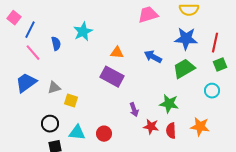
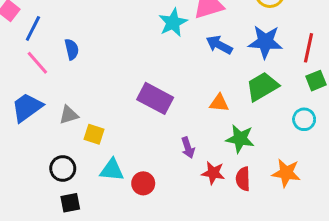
cyan star: (83, 32) -> (173, 22), moved
orange triangle: (117, 53) -> (219, 103), moved
blue arrow: (153, 57) -> (219, 45), moved
cyan triangle: (77, 133) -> (112, 170), moved

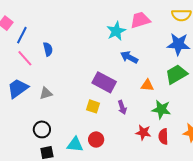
blue arrow: (219, 45) -> (129, 57), moved
yellow square: (94, 134) -> (93, 106), moved
purple arrow: (188, 148) -> (122, 107), moved
cyan triangle: (112, 170) -> (75, 145), moved

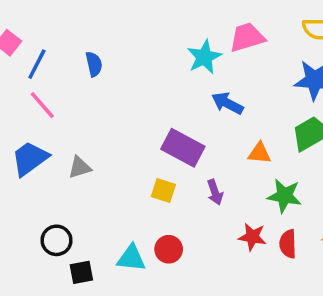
blue semicircle: (48, 49) -> (94, 64), moved
black circle: (42, 129) -> (56, 240), moved

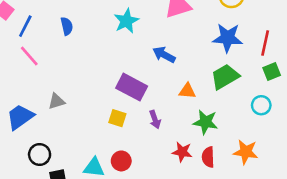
cyan star: (204, 57) -> (126, 21), moved
blue trapezoid: (30, 158) -> (20, 117), moved

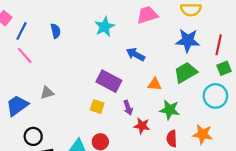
cyan circle: (261, 105) -> (215, 96), size x1.5
red star: (182, 152) -> (142, 126), moved

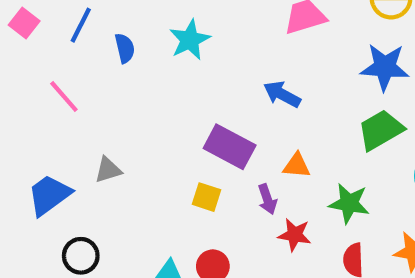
cyan star: (105, 27) -> (190, 40), moved
blue line: (21, 31) -> (81, 25), moved
orange triangle: (155, 84) -> (297, 166), moved

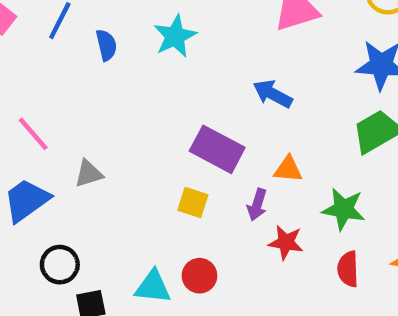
pink line: (64, 96) -> (33, 134), moved
purple arrow: (267, 199) -> (257, 205), turned 36

